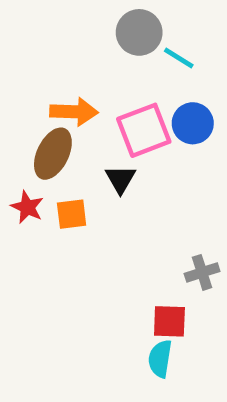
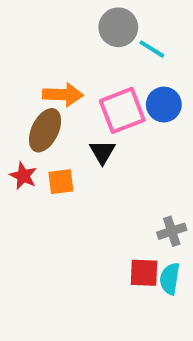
cyan semicircle: (160, 359) -> (170, 279), moved

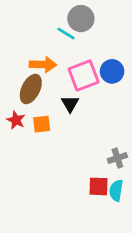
cyan line: (152, 49) -> (66, 33), moved

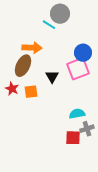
pink square: (84, 75) -> (78, 69), moved
gray cross: (117, 158) -> (87, 129), moved
cyan semicircle: (116, 190) -> (77, 114), moved, turned 70

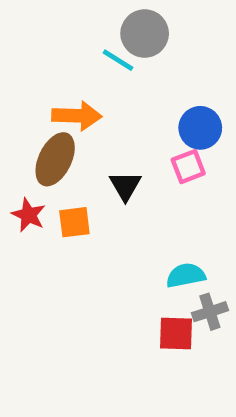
pink square: (78, 69) -> (188, 167), size x0.6

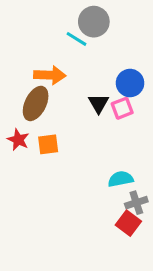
black triangle: (125, 186) -> (99, 103), moved
red square: (176, 333) -> (128, 223), moved, turned 35

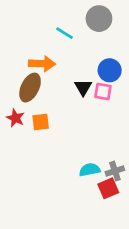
gray circle: (94, 22) -> (99, 19), moved
pink square: (122, 108) -> (103, 92), turned 30
cyan semicircle: (121, 179) -> (90, 170), moved
red square: (128, 223) -> (108, 188), turned 30

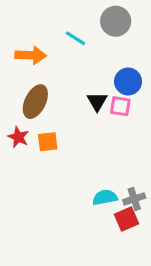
orange arrow: (42, 64) -> (31, 55), moved

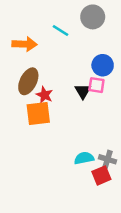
black triangle: (97, 102) -> (83, 91), moved
red star: (18, 137) -> (44, 95), moved
orange square: (48, 142) -> (38, 114), size x1.5
gray cross: (134, 199) -> (108, 159), turned 35

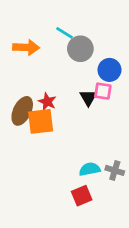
gray circle: (93, 17) -> (80, 49), moved
brown ellipse: (28, 81) -> (22, 111), moved
red square: (101, 175) -> (82, 196), moved

